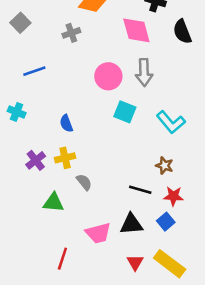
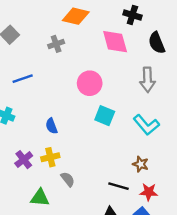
gray arrow: (144, 72) -> (147, 80), moved

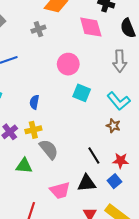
blue semicircle: (51, 126) -> (34, 102), turned 32
brown star: (141, 164) -> (113, 126), moved
gray semicircle: (68, 179) -> (49, 149), size x1.5
black line: (119, 186) -> (94, 155), turned 42

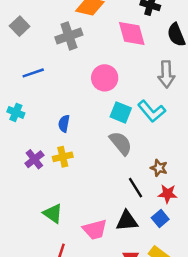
gray cross: (38, 29) -> (69, 36), size x1.5
cyan L-shape: (119, 101) -> (152, 111), moved
brown star: (113, 126) -> (159, 168), moved
gray semicircle: (49, 149) -> (121, 143), moved
green triangle: (24, 166) -> (53, 214), moved, turned 30

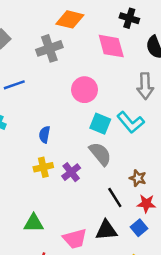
purple cross: (34, 159) -> (71, 172), moved
green triangle: (53, 214) -> (34, 223), turned -35

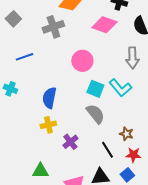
pink diamond: (111, 46) -> (104, 25), turned -55
blue semicircle: (45, 135) -> (49, 98), size x1.5
purple cross: (71, 172) -> (70, 142), moved

